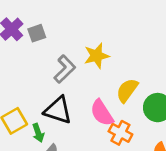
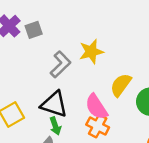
green arrow: (38, 133) -> (55, 126), moved
orange cross: (120, 133) -> (98, 126), moved

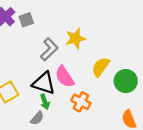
pink semicircle: (96, 107) -> (65, 77), moved

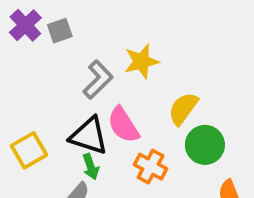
green circle: (126, 81) -> (205, 145), moved

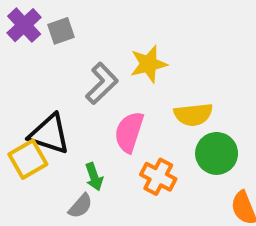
yellow semicircle: (183, 109) -> (193, 115), turned -132
pink semicircle: (123, 125) -> (129, 132), turned 51
black triangle: (89, 136) -> (49, 134), moved

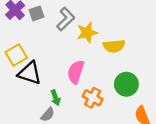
gray L-shape: (102, 83) -> (66, 19), moved
yellow semicircle: (193, 115) -> (114, 46), moved
yellow square: (28, 159) -> (16, 55), moved

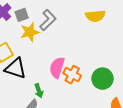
yellow star: (87, 33) -> (30, 32), moved
yellow semicircle: (114, 46) -> (95, 16), moved
orange cross: (93, 98) -> (72, 75), moved

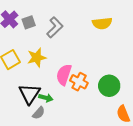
yellow star: (30, 32) -> (37, 58), moved
black triangle: (16, 68) -> (30, 94), moved, turned 45
green arrow: (39, 91) -> (46, 98), turned -56

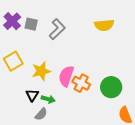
gray square: (29, 22) -> (31, 24), turned 32
yellow star: (37, 58) -> (41, 71), moved
black triangle: (30, 94) -> (32, 95), size x0.6

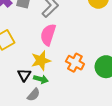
yellow star: (41, 71) -> (41, 61), moved
pink semicircle: (66, 76) -> (48, 35), moved

